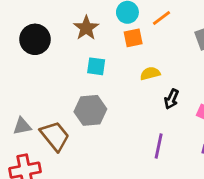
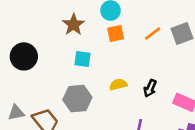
orange line: (162, 18) -> (153, 34), moved
black circle: (35, 39) -> (24, 56), moved
yellow semicircle: (150, 73) -> (118, 85), moved

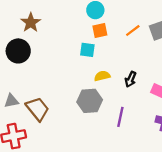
brown star: (74, 25) -> (31, 23), moved
cyan square: (82, 59) -> (87, 50), moved
gray hexagon: (77, 99) -> (90, 101), moved

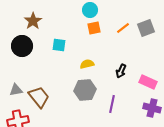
cyan square: (87, 50) -> (59, 45), moved
yellow semicircle: (102, 76) -> (87, 64), moved

